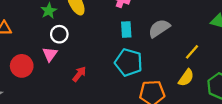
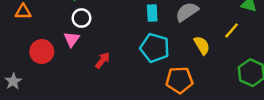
yellow line: (192, 52) -> (232, 30), moved
yellow semicircle: (186, 78) -> (202, 45), moved, turned -66

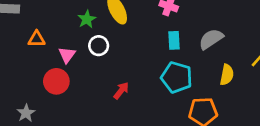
pink triangle: (72, 39) -> (67, 55), moved
yellow semicircle: (202, 45) -> (227, 75), turned 42

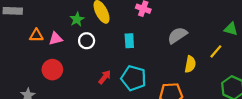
cyan rectangle: (174, 40) -> (129, 41), moved
pink triangle: (67, 55) -> (56, 39), moved, turned 40
cyan pentagon: (177, 77) -> (134, 78), moved

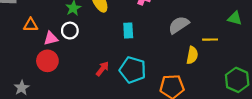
pink triangle: (56, 39) -> (51, 38), moved
white circle: (87, 41) -> (70, 31), moved
yellow line: (216, 51) -> (210, 40), moved, turned 48

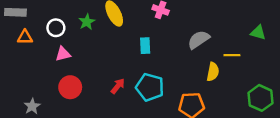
orange triangle: (31, 25) -> (25, 37), moved
white circle: (70, 31) -> (56, 28), moved
red circle: (47, 61) -> (70, 87), moved

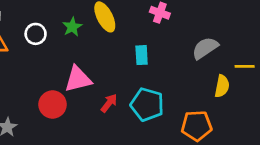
pink triangle: (63, 54) -> (78, 79), moved, size x1.5

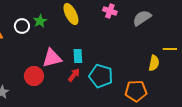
green star: (72, 27) -> (40, 21), moved
gray semicircle: (205, 48) -> (142, 18), moved
cyan rectangle: (142, 55) -> (78, 56), moved

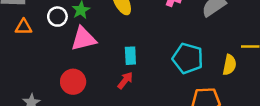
pink triangle: (52, 58) -> (83, 39), moved
cyan pentagon: (101, 76) -> (188, 58), moved

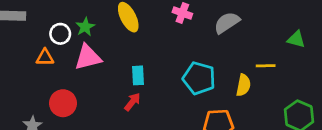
orange triangle: (24, 27) -> (45, 57), moved
red circle: (73, 82) -> (63, 103), moved

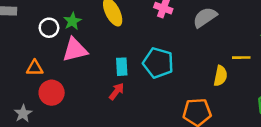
orange triangle: (45, 57) -> (35, 68), moved
cyan pentagon: (199, 78) -> (158, 63), moved

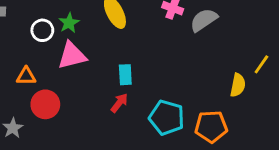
gray semicircle: (205, 17) -> (204, 20), moved
yellow line: (241, 58) -> (261, 64), turned -54
cyan pentagon: (158, 63) -> (167, 118), moved

